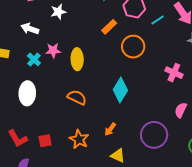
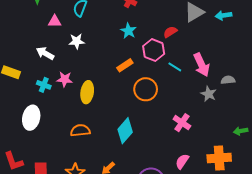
cyan line: (158, 20) -> (175, 67), turned 56
cyan cross: (34, 59) -> (44, 85), turned -32
orange semicircle: (77, 97) -> (80, 130), turned -42

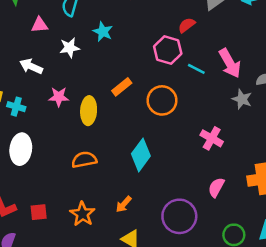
cyan star: (128, 31) -> (103, 32), moved
orange rectangle: (125, 65) -> (122, 87), moved
cyan cross: (44, 85) -> (16, 107), moved

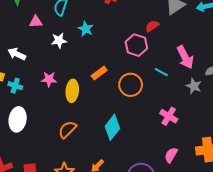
white arrow: (31, 66) -> (17, 54), moved
cyan line: (196, 69) -> (161, 72), moved
orange semicircle: (84, 160) -> (67, 130), turned -36

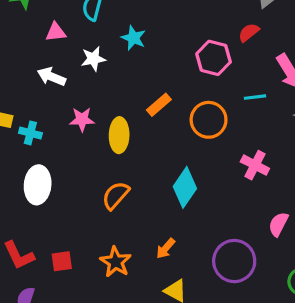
red semicircle: (152, 26) -> (249, 32), moved
white arrow: (17, 54) -> (51, 77), moved
cyan line: (161, 72) -> (255, 97), turned -32
pink cross: (169, 116) -> (255, 165), moved

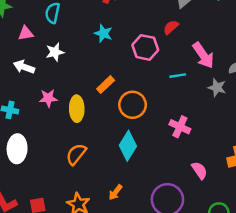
cyan star: (133, 38) -> (103, 33), moved
orange circle: (209, 120) -> (133, 105), moved
pink semicircle: (278, 224) -> (199, 170), turned 120

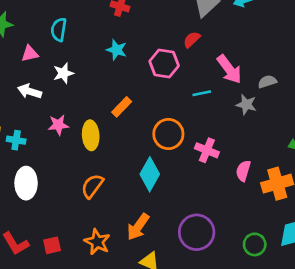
orange circle: (133, 105) -> (168, 134), moved
pink semicircle: (199, 170) -> (243, 171), moved, turned -126
orange arrow: (115, 192) -> (138, 227), size x1.5

